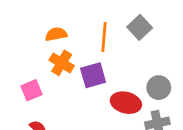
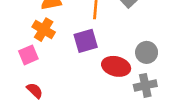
orange cross: (62, 63) -> (44, 30), moved

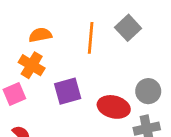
purple square: (86, 41) -> (68, 91), moved

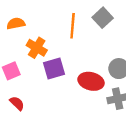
orange semicircle: (40, 35) -> (16, 23), moved
orange cross: (32, 65) -> (37, 48), moved

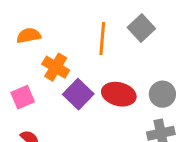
purple square: (54, 69) -> (78, 94), turned -30
red ellipse: (91, 81) -> (119, 94), moved

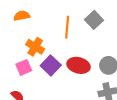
orange semicircle: (29, 36) -> (22, 16), moved
pink square: (23, 97) -> (24, 67), moved

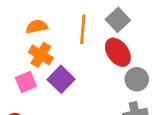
orange semicircle: (22, 16) -> (37, 27), moved
red ellipse: (79, 65) -> (118, 52), moved, turned 40

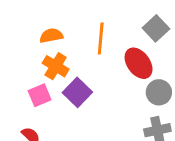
gray square: (118, 20) -> (156, 28), moved

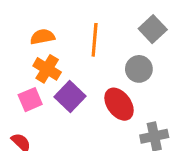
red ellipse: (139, 63) -> (119, 104), moved
gray circle: (159, 92) -> (139, 69), moved

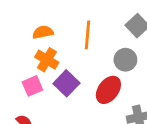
red ellipse: (119, 104) -> (108, 90), turned 72

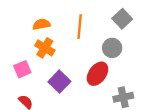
purple square: (66, 83) -> (59, 82), moved
pink square: (32, 86) -> (22, 69), moved

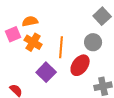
orange line: (80, 27) -> (61, 47), moved
pink square: (22, 69) -> (13, 34), moved

